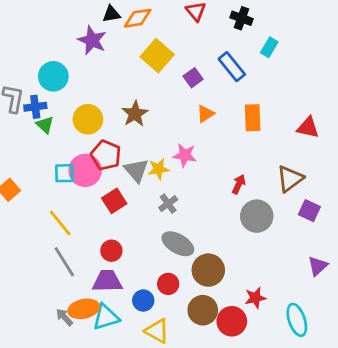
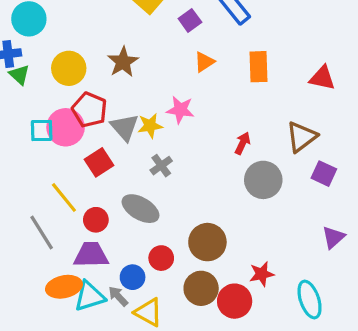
yellow line: (60, 223) -> (64, 197), moved
gray ellipse: (178, 244) -> (140, 209), moved
gray arrow: (64, 317) -> (118, 296), moved

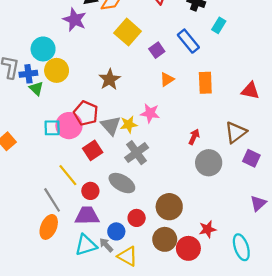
yellow circle: (69, 68) -> (57, 70), moved
gray cross: (161, 166) -> (137, 153), size x1.5
orange ellipse: (64, 287) -> (49, 227), moved, turned -55

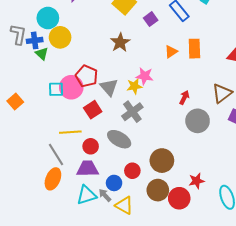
brown star: (110, 79) -> (120, 42), moved
orange triangle: (167, 79) -> (171, 52), moved
yellow star: (129, 124) -> (134, 86), moved
yellow line: (68, 175) -> (70, 132), turned -55

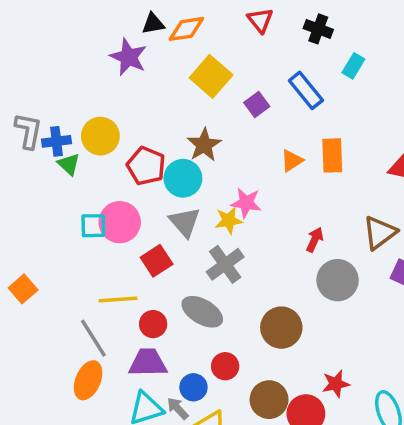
cyan circle: (48, 18) -> (183, 178), moved
red pentagon: (87, 76) -> (146, 166), moved
orange square: (15, 102) -> (23, 289), moved
brown circle: (162, 161) -> (281, 328), moved

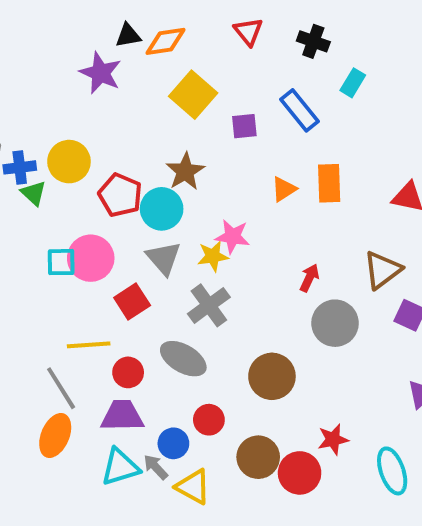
purple square: (257, 104) -> (244, 126), turned 30

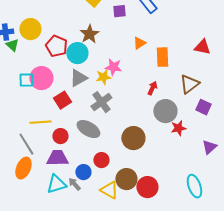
orange rectangle: (329, 183) -> (162, 57), moved
gray triangle: (164, 258) -> (78, 78), turned 42
red star: (333, 439) -> (178, 128), moved
yellow triangle: (193, 487) -> (109, 190), moved

